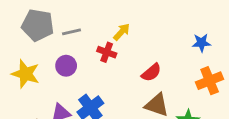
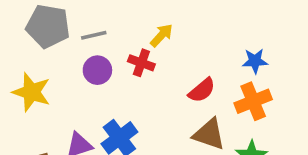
blue star: (201, 43) -> (255, 61), moved
purple circle: (66, 66) -> (97, 70), moved
orange cross: (210, 81) -> (253, 101), moved

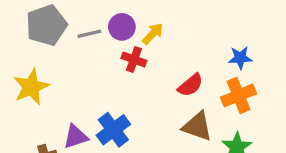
gray pentagon: (48, 26) -> (46, 25), turned -30
purple circle: (97, 70) -> (122, 27), moved
yellow star: (31, 92) -> (31, 87), turned 30

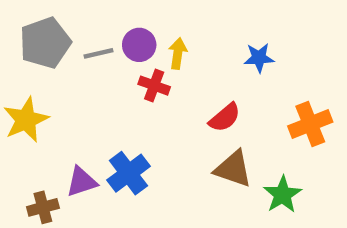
yellow arrow: (153, 34) -> (178, 53), turned -35
blue star: (240, 58) -> (259, 58), moved
orange cross: (239, 95) -> (310, 124), moved

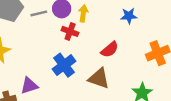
brown triangle: (233, 169) -> (99, 78), moved
blue cross: (128, 173) -> (64, 65), moved

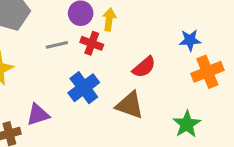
gray line: (39, 13) -> (57, 45), moved
blue star: (129, 16) -> (190, 40), moved

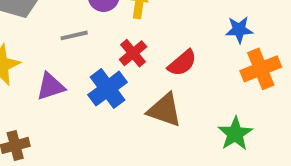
red cross: (92, 43) -> (133, 53), moved, turned 30
purple triangle: (38, 115) -> (51, 87), moved

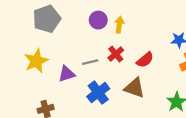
gray line: (74, 35) -> (90, 62), moved
blue cross: (108, 89) -> (98, 93), moved

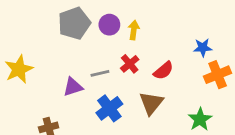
gray pentagon: (47, 19) -> (74, 23), moved
yellow star: (36, 61) -> (19, 69), moved
brown triangle: (134, 88) -> (151, 103), turned 50

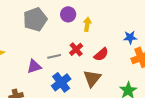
purple circle: (109, 25) -> (68, 14), moved
yellow arrow: (134, 30) -> (87, 24), moved

